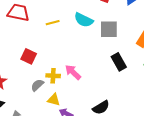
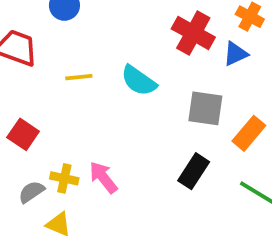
gray square: (109, 29) -> (205, 108), moved
black rectangle: (119, 62) -> (194, 171), turned 54

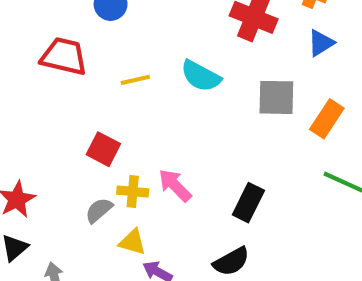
blue triangle: (235, 54) -> (321, 43), moved
red square: (23, 134) -> (103, 149), moved
black rectangle: (194, 171) -> (248, 203), moved

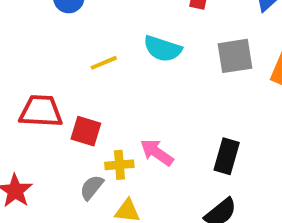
red trapezoid: (64, 56) -> (41, 111), moved

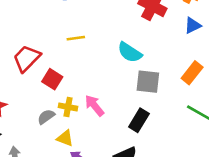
cyan semicircle: (163, 49) -> (130, 52), moved
gray square: (235, 56) -> (148, 82), moved
red trapezoid: (41, 111) -> (27, 58), turned -64

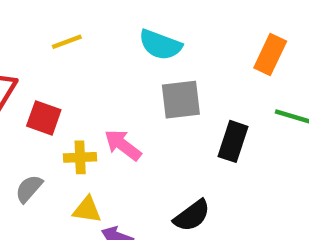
gray square: (148, 82) -> (181, 100), moved
gray semicircle: (46, 117) -> (29, 189), moved
black rectangle: (139, 120) -> (233, 141), moved

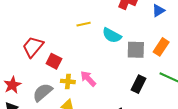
yellow line: (67, 42) -> (84, 24), moved
gray square: (181, 100) -> (136, 50), moved
gray semicircle: (29, 189) -> (43, 92), size x1.5

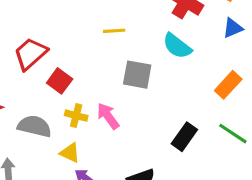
cyan semicircle: (112, 35) -> (177, 46), moved
gray square: (136, 50) -> (137, 75), moved
gray semicircle: (43, 92) -> (34, 126), turned 45

